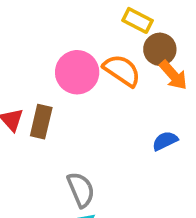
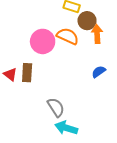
orange arrow: (173, 75) -> (97, 34), turned -132

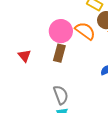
brown rectangle: (27, 73) -> (59, 53), moved

